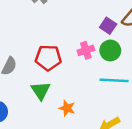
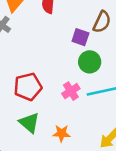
pink cross: (86, 50) -> (71, 91), moved

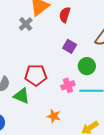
purple square: (80, 37) -> (70, 46), moved
green triangle: (29, 123) -> (22, 96), moved, turned -30

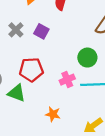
gray cross: (26, 24) -> (16, 30), moved
purple square: (70, 46) -> (41, 31), moved

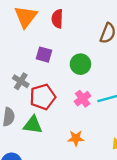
gray cross: (16, 30) -> (21, 81), moved
green circle: (87, 58) -> (80, 64), moved

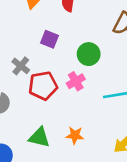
pink cross: (83, 99) -> (76, 81), moved
green triangle: (33, 125) -> (39, 137), moved

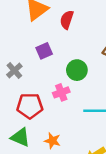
purple square: (50, 39) -> (44, 51), turned 35
red pentagon: (43, 86) -> (30, 106), moved

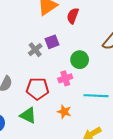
gray cross: (14, 70) -> (35, 50), moved
orange star: (52, 141) -> (64, 112), moved

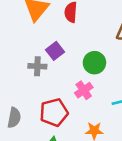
gray cross: (35, 50) -> (37, 66), turned -32

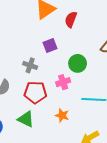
gray cross: (37, 66) -> (30, 65), moved

